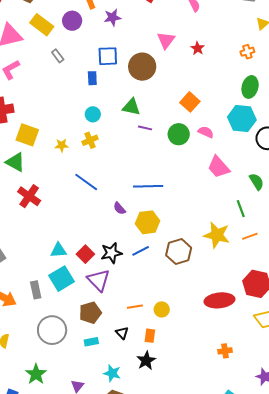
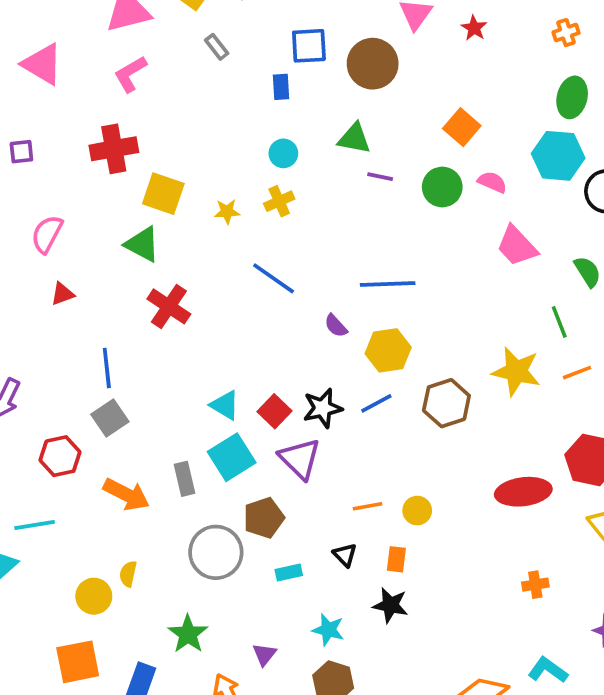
cyan triangle: (58, 250) -> (225, 405), turned 36
brown pentagon: (90, 313) -> (264, 518), moved
black star: (146, 361) -> (390, 605), turned -30

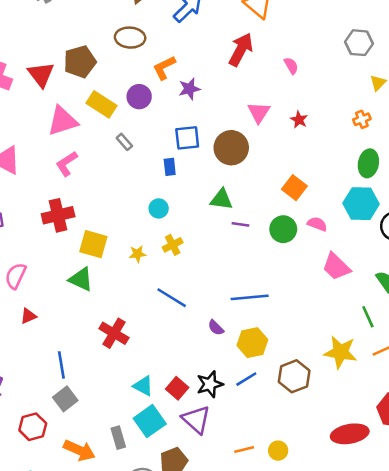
cyan circle: (283, 153) -> (159, 208), moved
red cross: (169, 306) -> (114, 333), moved

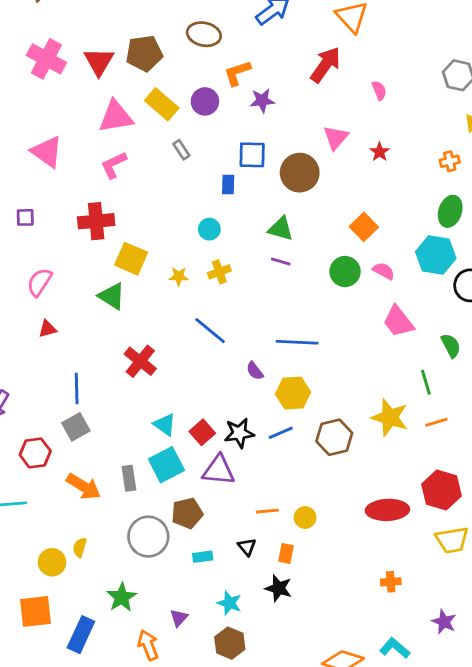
purple line: (240, 224) -> (281, 261), moved
purple triangle: (196, 420) -> (219, 470), turned -44

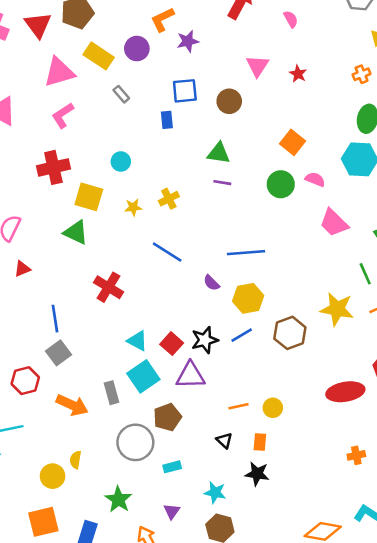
brown circle: (300, 173) -> (229, 101), size x0.7
cyan circle: (209, 229) -> (121, 162), moved
cyan rectangle: (203, 557) -> (172, 467), moved

